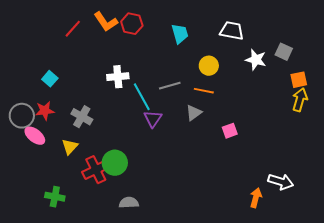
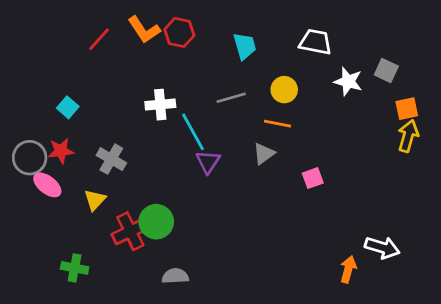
gray line: (170, 86) -> (231, 98), moved

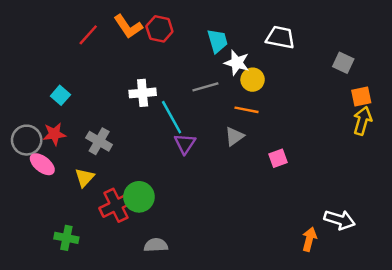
white star: (348, 81) -> (237, 63), moved

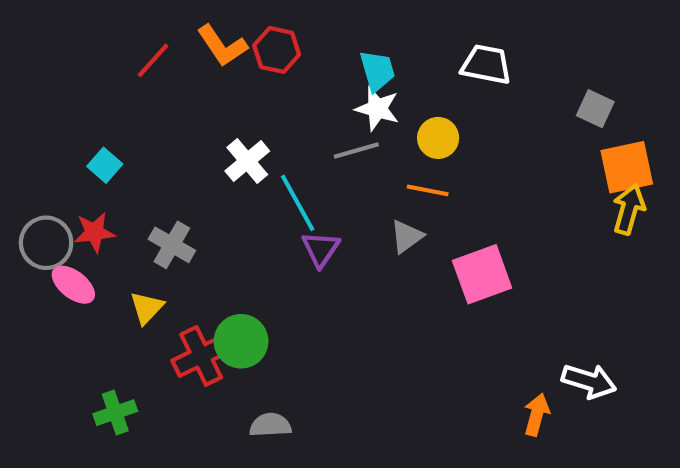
white star: (237, 63) -> (377, 109), moved
white cross: (143, 93) -> (247, 161), turned -35
orange square: (361, 97) -> (627, 167), size x1.5
pink square: (278, 158) -> (482, 274), size x1.8
green cross: (66, 238) -> (115, 413), turned -30

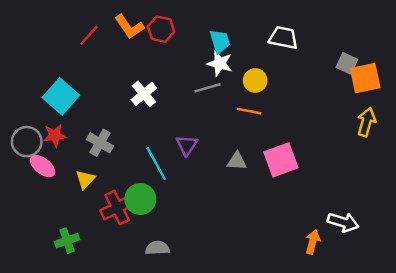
cyan square: (105, 165) -> (61, 96), size x1.8
orange square: (627, 167) -> (365, 78), moved
cyan line: (298, 203) -> (156, 164), moved
gray triangle: (407, 236) -> (237, 161), moved, turned 40

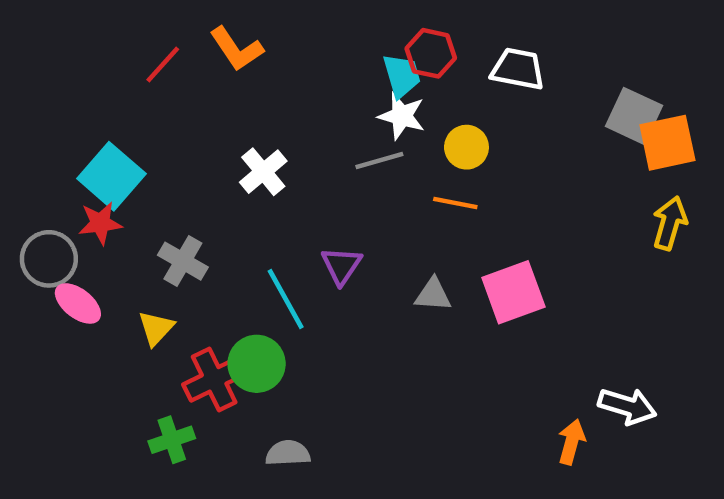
red hexagon: (161, 29) -> (431, 53), moved
gray square: (347, 63) -> (634, 116), size x1.4
red star: (55, 135) -> (100, 223), moved
green cross: (67, 241) -> (172, 440), moved

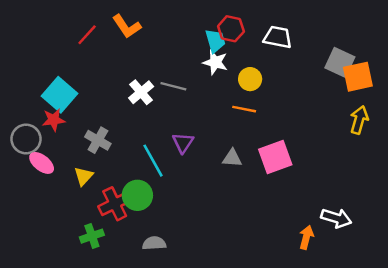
gray line: (379, 161) -> (173, 86), moved, turned 30

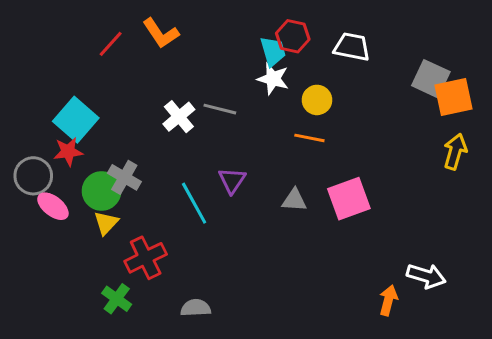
green circle: (137, 195) -> (102, 191), moved
green cross: (92, 236) -> (117, 299), turned -35

